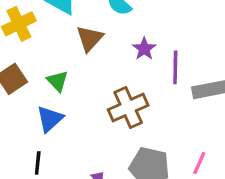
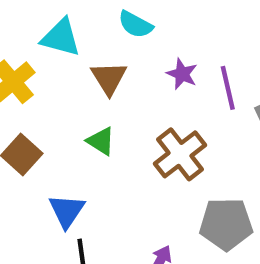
green triangle: (57, 81) -> (101, 141), moved
blue triangle: (50, 119) -> (67, 211), moved

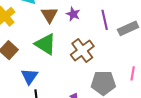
purple star: (182, 74) -> (73, 14), moved
green triangle: (101, 141) -> (46, 44), size x1.6

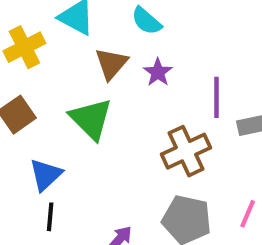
brown cross: (82, 51) -> (186, 151), moved

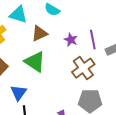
brown triangle: (111, 64) -> (39, 33), turned 36
purple star: (158, 72) -> (71, 40), moved

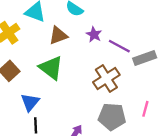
purple star: (71, 40) -> (94, 34), moved
purple line: (93, 40) -> (119, 46), turned -54

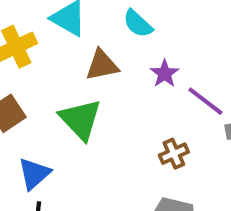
brown cross: (106, 78) -> (174, 154), size x0.6

